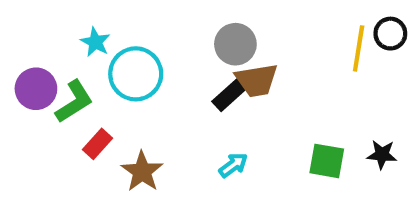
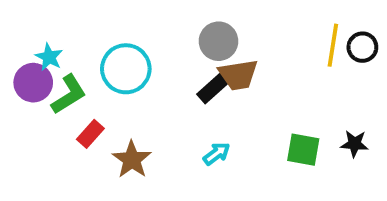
black circle: (390, 34) -> (362, 47), moved
cyan star: (95, 42) -> (49, 57), moved

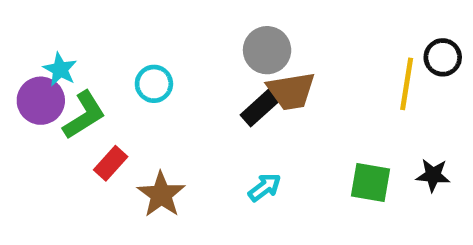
yellow line: (333, 45) -> (407, 84), moved
cyan circle: (126, 69) -> (154, 84), size x0.6

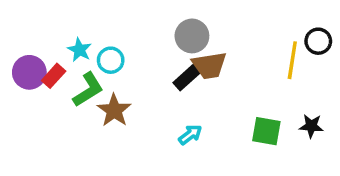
cyan star: (60, 69) -> (79, 50), moved
green L-shape: (84, 115) -> (88, 90), moved
red rectangle: (111, 163) -> (54, 76), moved
brown star: (161, 195) -> (114, 110), moved

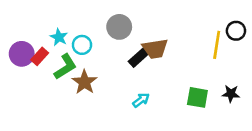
gray circle: (192, 36) -> (119, 27), moved

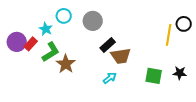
cyan circle: (82, 45) -> (64, 16), moved
brown trapezoid: (155, 49) -> (121, 56), moved

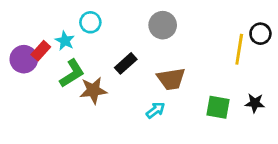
gray circle: (93, 21) -> (163, 25), moved
red rectangle: (31, 44) -> (41, 51), moved
black rectangle: (108, 45) -> (126, 63), moved
brown star: (66, 64) -> (93, 90), turned 30

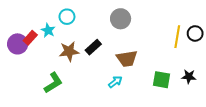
black circle: (260, 34) -> (195, 33), moved
green L-shape: (72, 73) -> (53, 83), moved
brown star: (93, 90) -> (69, 51), moved

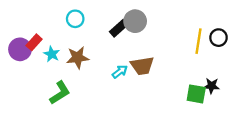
cyan star: (48, 30) -> (52, 54), moved
black rectangle: (93, 47) -> (119, 28), moved
green square: (161, 80) -> (196, 94), moved
cyan arrow: (115, 82) -> (120, 72), moved

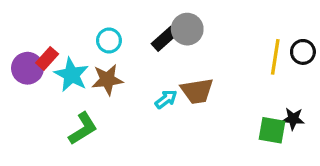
cyan circle: (75, 19) -> (109, 41), moved
cyan star: (52, 54) -> (71, 75), size x1.5

